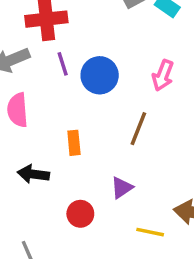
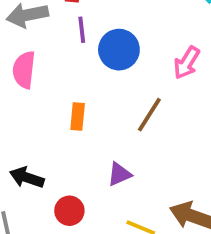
black arrow: (33, 174) -> (27, 178), moved
red circle: (80, 214) -> (69, 211), moved

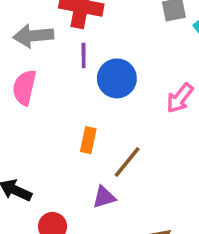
brown line: (149, 115) -> (127, 162), moved
orange rectangle: (78, 116) -> (88, 140), moved

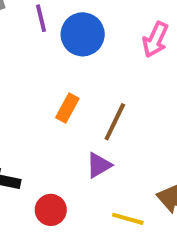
orange rectangle: (88, 140) -> (67, 108), turned 30

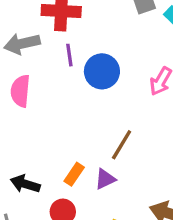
orange rectangle: (67, 108) -> (74, 174), moved

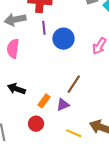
black arrow: (25, 184) -> (16, 89), moved

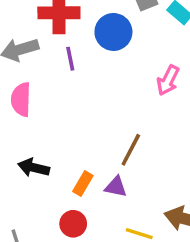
blue circle: (63, 39) -> (113, 32), moved
purple triangle: (63, 105) -> (116, 187), turned 40

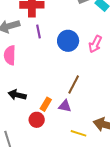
blue circle: (113, 32) -> (68, 41), moved
red circle: (73, 224) -> (37, 120), moved

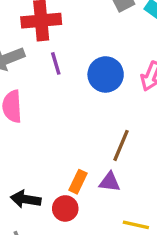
black arrow: (17, 95) -> (26, 199), moved

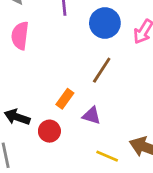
brown line: (121, 145) -> (102, 70), moved
orange rectangle: (78, 182) -> (65, 99), moved

